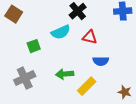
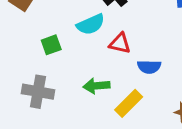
red triangle: (90, 37) -> (120, 43), moved
gray cross: (25, 78) -> (38, 92), turned 35

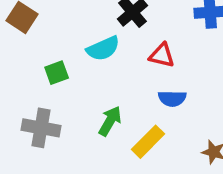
red triangle: (120, 43) -> (162, 55), moved
green arrow: (96, 86) -> (110, 121), turned 125

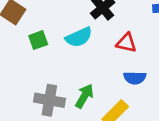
green square: (57, 73) -> (38, 40), moved
gray cross: (41, 128) -> (49, 100), moved

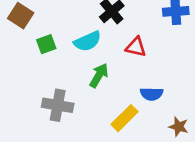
blue semicircle: (135, 78) -> (152, 94), moved
green arrow: (84, 96) -> (99, 75), moved

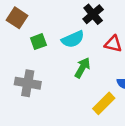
gray cross: (58, 105) -> (28, 83), moved

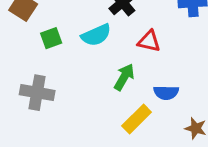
green arrow: (82, 68) -> (124, 77), moved

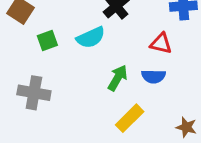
red triangle: (149, 41) -> (161, 43), moved
blue semicircle: (166, 93) -> (154, 76), moved

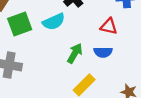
green square: (47, 40) -> (20, 24), size x1.5

